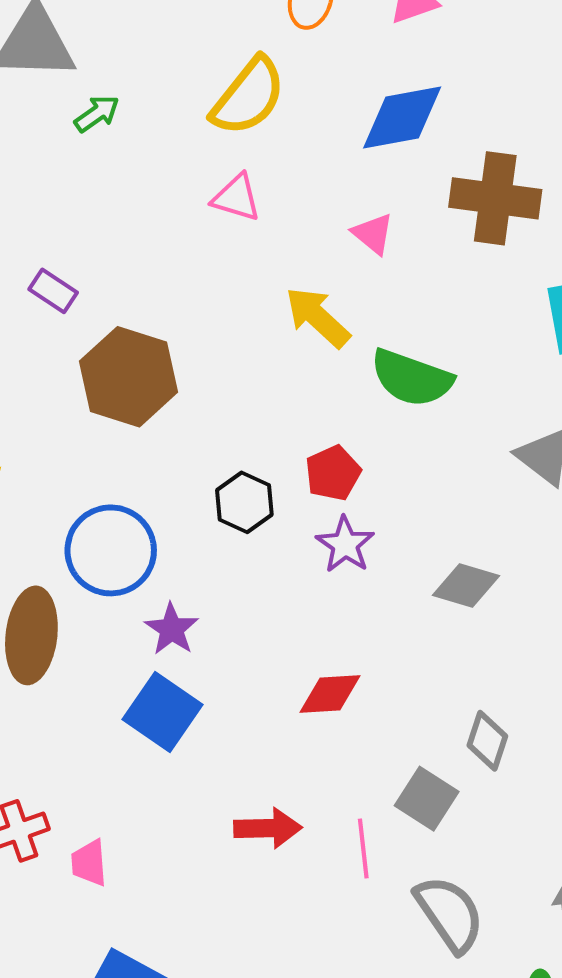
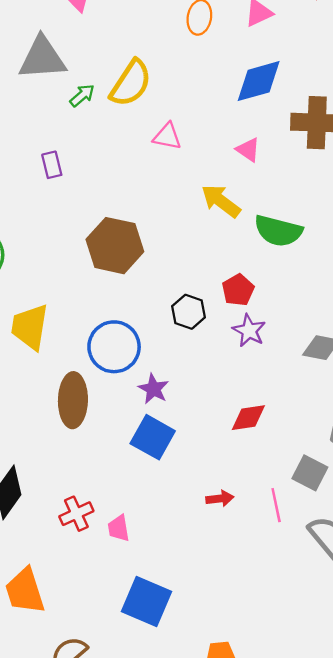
yellow semicircle: (248, 97) -> (131, 83), moved
purple rectangle: (53, 291) -> (52, 165), moved, turned 48
red arrow: (268, 828) -> (220, 498), size x0.7

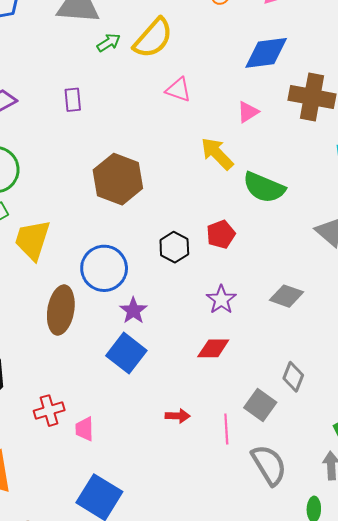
pink triangle: (248, 150) -> (248, 112), turned 45
purple star: (249, 331) -> (221, 300), moved

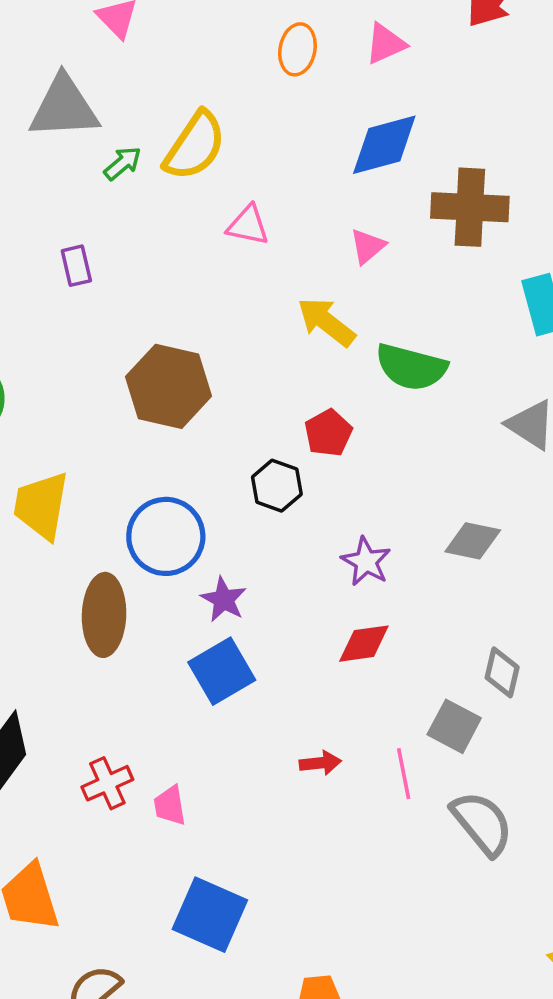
red pentagon: (221, 234) -> (328, 433), moved
blue square: (126, 353) -> (222, 671), turned 30

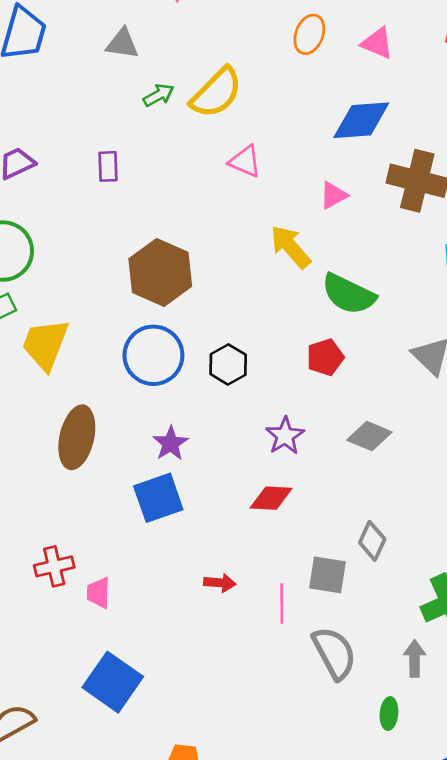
pink triangle: (385, 44) -> (377, 43), turned 36
gray triangle: (64, 107) -> (122, 44), size x0.6
red pentagon: (328, 433) -> (325, 357), moved
blue circle: (166, 536) -> (153, 355), moved
gray square: (454, 726) -> (328, 575), turned -30

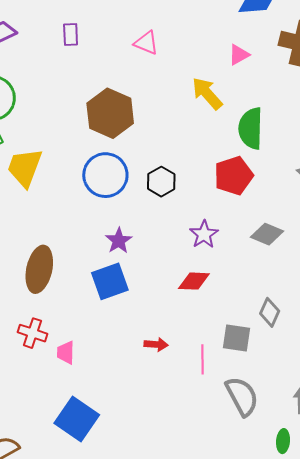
pink triangle: (245, 161) -> (146, 43), moved
green semicircle: (348, 294) -> (251, 128), turned 66
red pentagon: (325, 357) -> (234, 176), size x1.4
brown ellipse: (77, 437) -> (39, 269), moved
red cross: (54, 566) -> (32, 333), turned 32

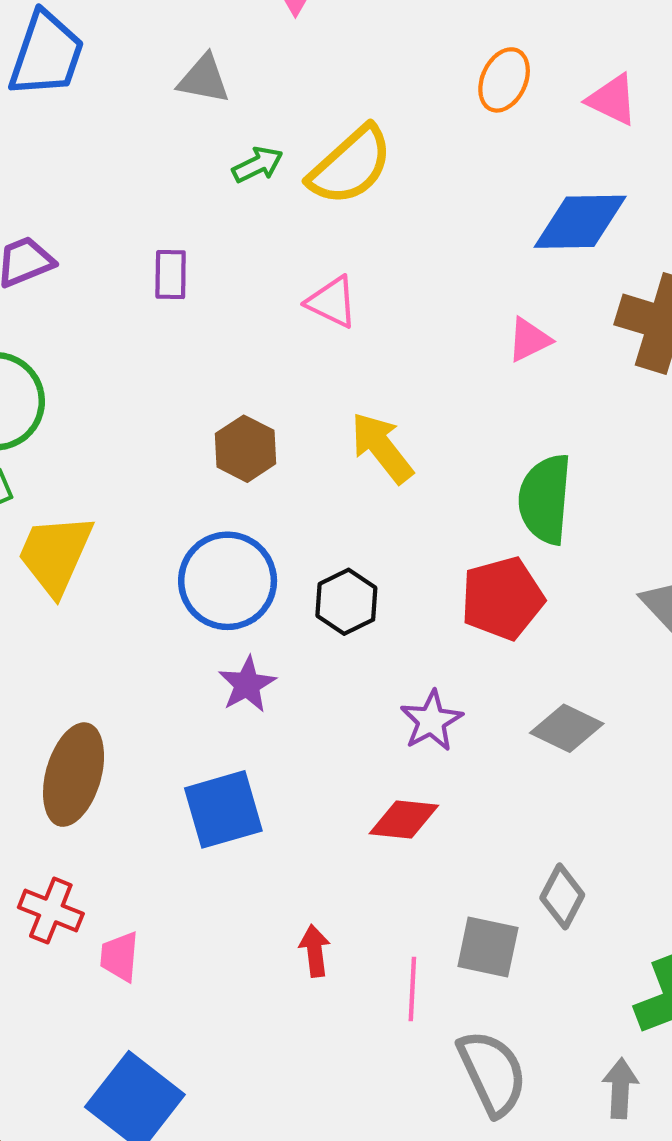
yellow arrow: (207, 93) -> (382, 448), moved
brown hexagon: (110, 113) -> (246, 449), size x0.6
purple star: (119, 241) -> (247, 684), moved
red arrow: (156, 344) -> (315, 951), turned -105

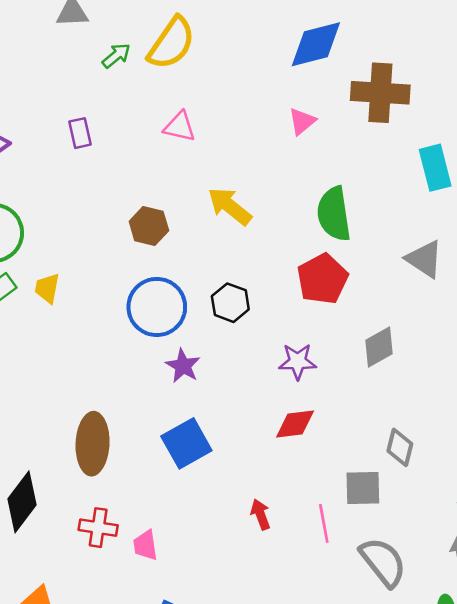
yellow trapezoid: (55, 554) -> (47, 288), moved, size x0.6
purple star: (431, 721) -> (297, 361), turned -30
gray diamond: (567, 728) -> (379, 347), turned -42

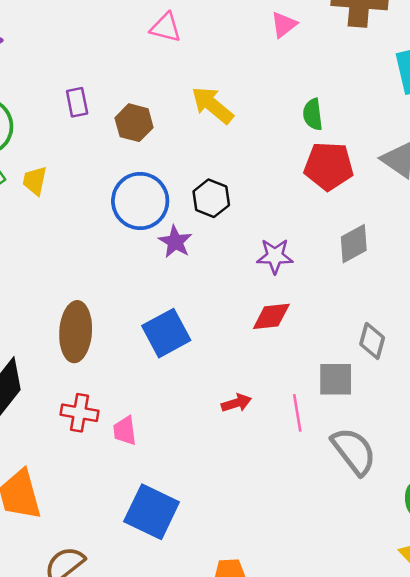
purple rectangle: (80, 133) -> (77, 102), moved
green semicircle: (334, 214) -> (313, 114), size x0.6
red pentagon: (322, 279) -> (329, 166), moved, turned 30
purple star: (183, 366) -> (175, 242), moved
red arrow: (260, 514) -> (236, 403), turned 92

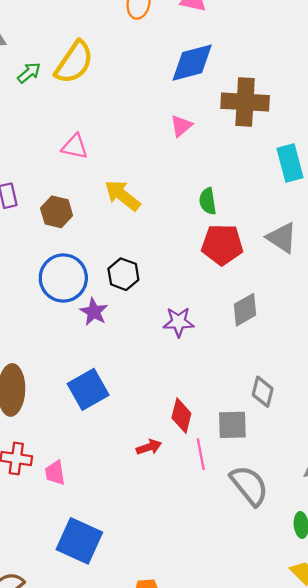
pink triangle: (166, 28) -> (75, 147), moved
red diamond: (271, 316) -> (181, 416), moved, turned -68

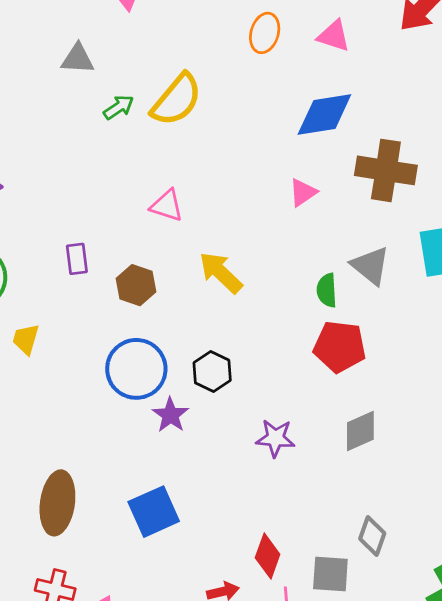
gray triangle: (282, 238) -> (370, 266), moved

